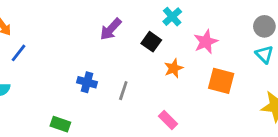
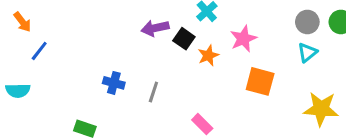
purple arrow: (111, 29) -> (155, 28), moved, turned 35
cyan triangle: (264, 54) -> (307, 52), turned 36
orange star: (174, 68) -> (208, 55), moved

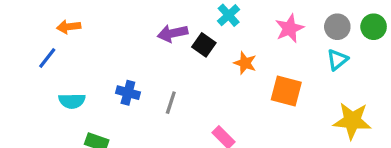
orange arrow: (22, 22) -> (69, 27), moved, turned 120
pink star: (243, 39) -> (290, 28), moved
orange star: (208, 55) -> (245, 63), moved, turned -30
cyan semicircle: (18, 91) -> (72, 101), moved

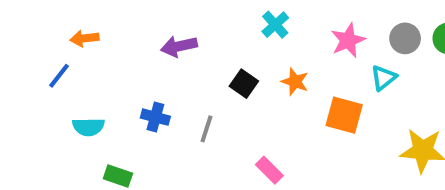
purple arrow: (172, 33) -> (179, 46), moved
black square: (204, 45) -> (244, 84), moved
cyan triangle: (337, 60) -> (383, 78), moved

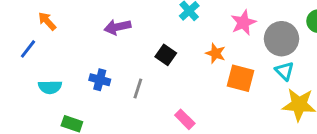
orange arrow: (85, 38) -> (47, 21), turned 54
gray circle: (405, 38) -> (281, 39), moved, size x1.5
cyan triangle: (383, 78) -> (284, 71), moved, turned -36
orange star: (295, 82) -> (216, 53), moved

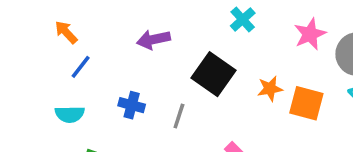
blue line: (28, 49) -> (81, 67), moved
orange star: (216, 53) -> (270, 89), moved, turned -30
black square: (166, 55) -> (214, 74), size x1.6

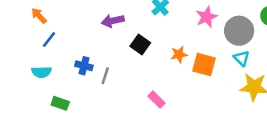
purple arrow: (153, 40) -> (113, 21), moved
black square: (214, 74) -> (140, 44), size x0.7
gray line: (179, 116) -> (105, 76), moved

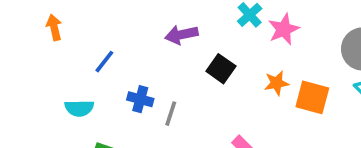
orange arrow: (39, 16) -> (54, 27), moved, turned 30
pink star: (207, 17) -> (284, 29), moved
blue line: (49, 39) -> (104, 62), moved

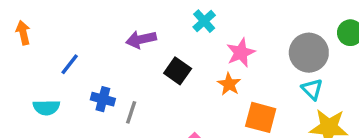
pink star: (284, 29) -> (241, 53), moved
orange star: (276, 83) -> (229, 84), turned -30
orange square: (312, 97) -> (261, 117), moved

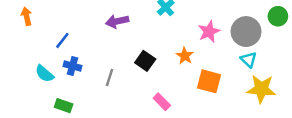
pink star: (241, 53) -> (209, 32), moved
black square: (178, 71) -> (145, 61), moved
blue cross: (103, 99) -> (72, 66), moved
cyan semicircle: (46, 107) -> (44, 74), turned 42

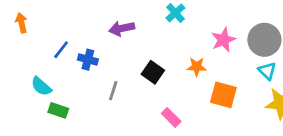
orange star: (185, 56) -> (197, 67), turned -30
blue cross: (72, 66) -> (88, 60), moved
green rectangle: (64, 106) -> (58, 110), moved

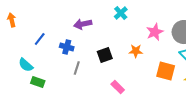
blue cross: (88, 60) -> (67, 47), moved
black square: (153, 72) -> (105, 55), turned 35
orange square: (223, 95) -> (166, 71), moved

